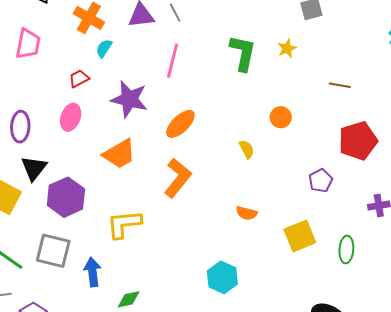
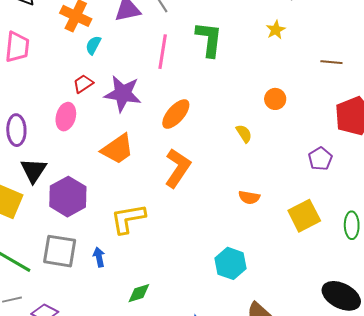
green L-shape: (243, 53) -> (209, 39), moved
red trapezoid: (79, 79) -> (83, 84), moved
blue arrow: (92, 272) -> (99, 257), moved, size x0.7

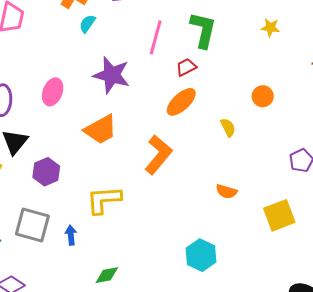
yellow star: (276, 30) -> (270, 28), turned 30
red trapezoid: (83, 84) -> (186, 67), moved
orange ellipse: (176, 114) -> (181, 102), moved
purple hexagon: (68, 197) -> (46, 172), size x0.7

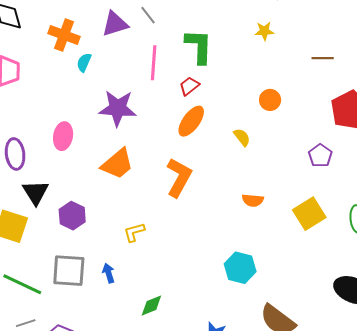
yellow L-shape: (104, 200) -> (134, 232), size x0.6

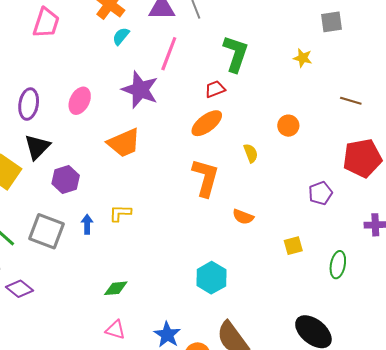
pink line: (154, 63) -> (169, 54), moved
orange L-shape: (179, 177) -> (205, 178), moved, turned -30
yellow square: (309, 214) -> (293, 246), size x0.6
blue arrow: (109, 273) -> (87, 224), moved

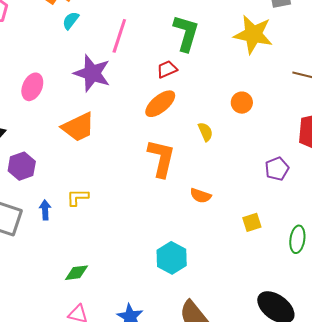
yellow star: (303, 58) -> (253, 34), size x2.0

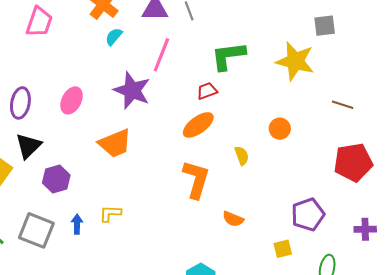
green L-shape: (186, 33) -> (228, 56), turned -117
purple pentagon: (277, 169) -> (308, 214), moved, size x1.4

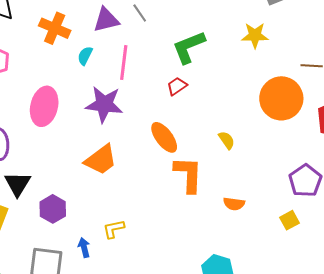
cyan semicircle: (114, 37) -> (85, 56), moved
yellow star: (295, 61) -> (255, 35), size x0.7
pink ellipse: (72, 100) -> (44, 106), moved, size x1.4
orange ellipse: (198, 125) -> (164, 137), moved, turned -76
orange circle: (280, 129) -> (281, 98), moved, size x2.0

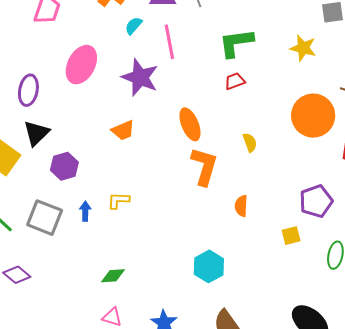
pink line: (124, 63) -> (169, 42), turned -32
red trapezoid: (177, 86) -> (235, 81), moved
orange trapezoid: (101, 160) -> (123, 130), size x0.7
orange semicircle: (234, 204) -> (241, 206), turned 70

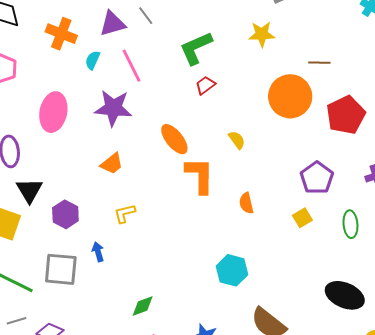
yellow L-shape: (118, 201) -> (125, 213), moved

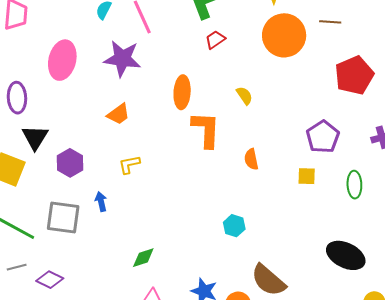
orange circle: (290, 96) -> (284, 35), moved
orange ellipse: (174, 139) -> (182, 92), turned 40
yellow square: (302, 218) -> (307, 176), turned 30
cyan hexagon: (232, 270) -> (234, 226), size x0.7

